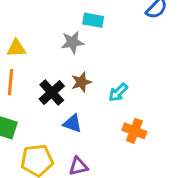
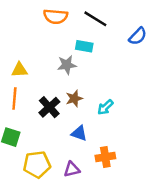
blue triangle: (72, 123) -> (79, 133), moved
orange cross: (134, 131) -> (105, 157), moved, turned -30

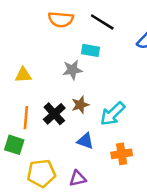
orange line: (14, 98) -> (26, 118), moved
cyan arrow: (105, 107) -> (113, 114), size x1.5
orange cross: (105, 157) -> (122, 154), moved

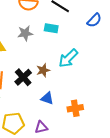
gray star: (72, 70) -> (25, 33), moved
cyan arrow: (113, 114) -> (68, 58), moved

